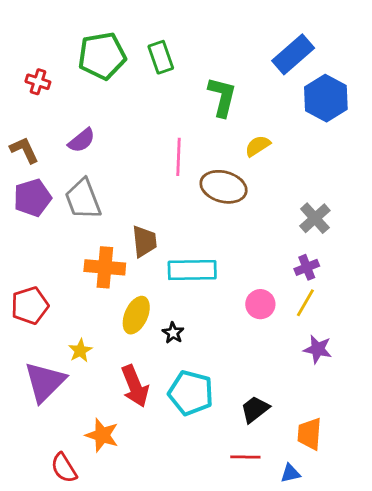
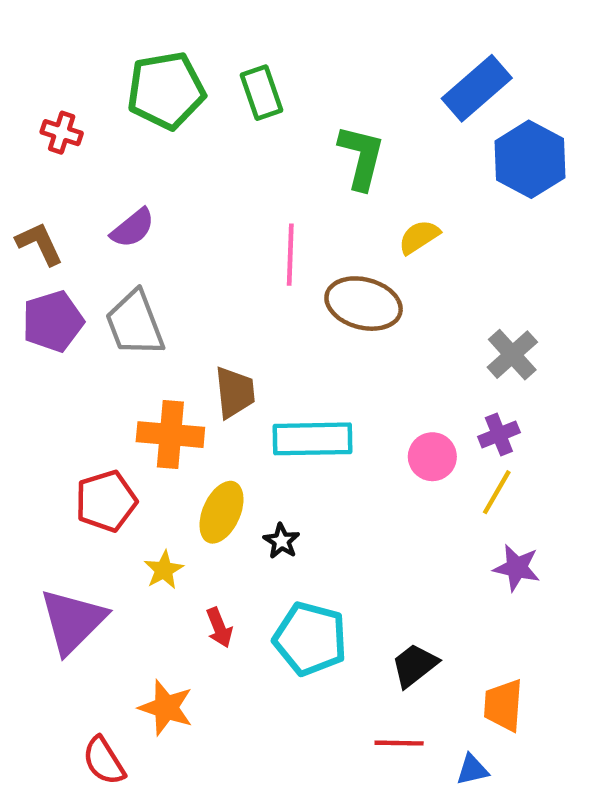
pink circle: (260, 304) -> (432, 457), moved
red pentagon: (30, 306) -> (106, 501), moved
yellow star: (80, 351) -> (164, 570), moved
red arrow: (135, 386) -> (219, 628), size x0.6

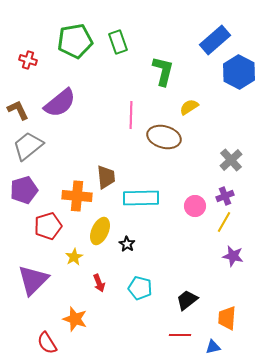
purple semicircle: (133, 228) -> (60, 103), size x1.6
purple pentagon: (53, 321) -> (24, 190), moved
gray trapezoid: (135, 324) -> (28, 146), moved, turned 72
cyan pentagon: (310, 639) -> (140, 288), size x0.7

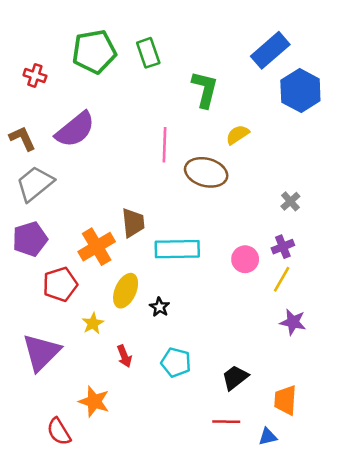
gray cross: (231, 160) -> (290, 201), size x0.7
orange cross: (77, 196) -> (97, 247), turned -36

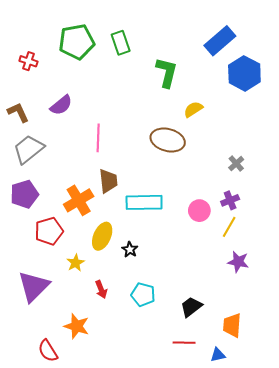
purple semicircle: (75, 130) -> (61, 105), size x0.7
pink line: (165, 145) -> (98, 138), moved

